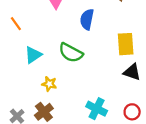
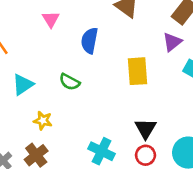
green semicircle: (71, 53) -> (70, 82), size x0.7
black triangle: (132, 72) -> (145, 129), moved, turned 42

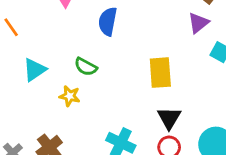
yellow rectangle: (137, 71) -> (160, 73), moved
yellow star: (43, 121) -> (70, 96), moved

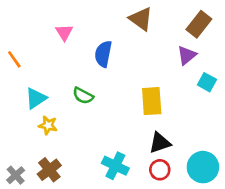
yellow star: (70, 96) -> (48, 125), moved
black triangle: (169, 118) -> (160, 143), turned 40

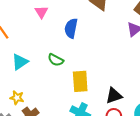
yellow rectangle: (152, 101) -> (80, 81), moved
yellow star: (48, 125) -> (17, 98), moved

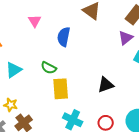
yellow rectangle: (80, 81) -> (61, 89), moved
black triangle: (114, 96) -> (106, 85), moved

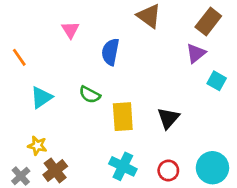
black triangle: (106, 85) -> (168, 118), turned -30
yellow rectangle: (61, 89) -> (123, 117), moved

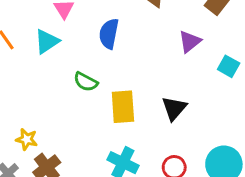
purple triangle: (196, 53) -> (190, 41), moved
cyan triangle: (41, 97) -> (47, 41), moved

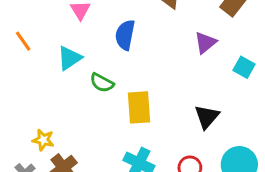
cyan triangle: (47, 41) -> (69, 58), moved
black triangle: (174, 108) -> (207, 117), moved

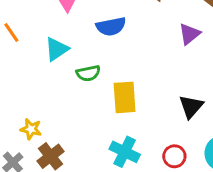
blue semicircle: (125, 35) -> (111, 26), turned -112
green semicircle: (102, 83) -> (88, 73), turned -40

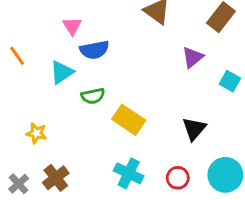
blue semicircle: (111, 26) -> (94, 50), moved
yellow rectangle: (125, 97) -> (129, 120), turned -52
yellow star: (31, 129) -> (36, 133), moved

